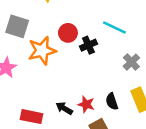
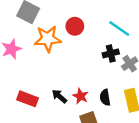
black cross: (88, 45) -> (111, 53), moved

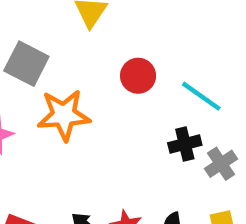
red circle: (75, 26) -> (138, 76), moved

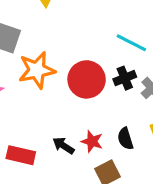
red circle: (138, 76) -> (87, 79), moved, size x1.5

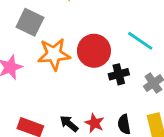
black cross: (125, 78) -> (119, 74), moved
red circle: (87, 79) -> (94, 51), moved

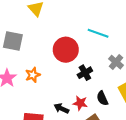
orange star: (54, 54) -> (33, 75), moved, size x0.6
black cross: (119, 74) -> (85, 73), moved

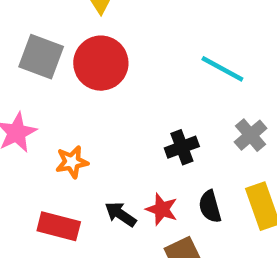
red circle: (66, 50) -> (101, 63), moved
orange star: (33, 75) -> (72, 162), moved

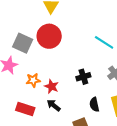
gray square: (41, 57) -> (23, 43), moved
red star: (162, 209) -> (52, 86), moved

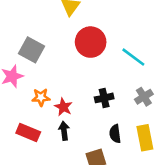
red circle: (49, 36) -> (91, 42), moved
black arrow: (54, 105) -> (64, 131), turned 40

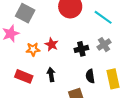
gray cross: (144, 97) -> (104, 45), moved
red star: (63, 107) -> (52, 44), moved

